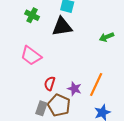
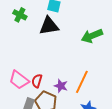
green arrow: (106, 37) -> (92, 36), size x1.5
pink trapezoid: (31, 56) -> (19, 80), moved

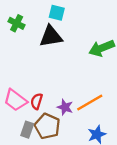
orange line: (82, 82) -> (90, 103), turned 35

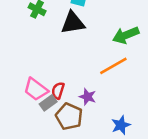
orange line: (90, 103) -> (113, 66), moved
gray rectangle: (27, 130) -> (48, 103), moved, turned 35

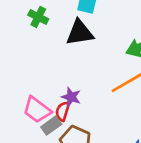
purple star: (88, 97) -> (71, 97), moved

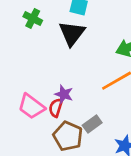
black triangle: (80, 33) -> (72, 33), turned -44
gray rectangle: (51, 126) -> (92, 124), moved

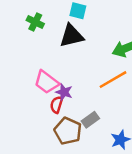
black triangle: (72, 33) -> (72, 36), turned 40
pink trapezoid: (31, 106) -> (47, 82), moved

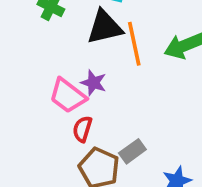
orange line: (113, 80) -> (134, 44), moved, turned -72
purple star: (64, 92) -> (94, 83), moved

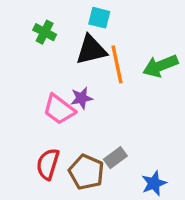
purple star: (94, 83) -> (82, 98), turned -30
red semicircle: (82, 129) -> (48, 164), moved, size x1.4

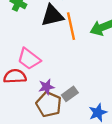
purple star: (82, 98) -> (46, 87), moved
red semicircle: (48, 164) -> (15, 76), moved, turned 70

